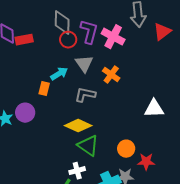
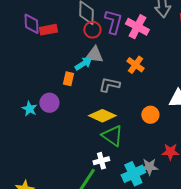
gray triangle: (84, 64) -> (94, 55), moved, turned -48
orange circle: (126, 149) -> (150, 115), moved

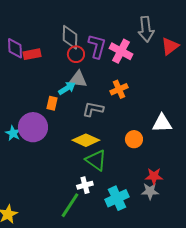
orange cross: (135, 65) -> (119, 89), turned 30
purple circle: (49, 103) -> (33, 127), size x1.5
gray star: (149, 167) -> (150, 191), moved

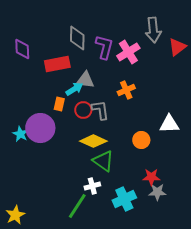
pink cross: (121, 51) -> (128, 52), turned 30
red rectangle: (32, 54) -> (57, 64), moved, size x1.4
red circle: (76, 54) -> (83, 110), moved
gray L-shape: (93, 109) -> (100, 110), turned 70
red star: (154, 176) -> (151, 177), moved

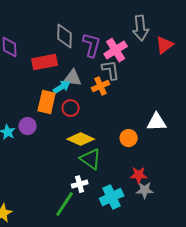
orange cross: (126, 90) -> (101, 86), moved
orange rectangle: (59, 104) -> (47, 102), size x1.6
gray L-shape: (100, 110) -> (111, 70), moved
purple circle: (40, 128) -> (28, 126), size x0.6

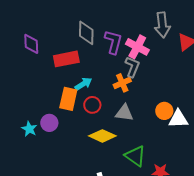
pink cross: (116, 50) -> (137, 47), turned -30
gray L-shape: (111, 70) -> (132, 67), turned 30
gray triangle: (73, 78) -> (124, 113), moved
orange circle: (129, 138) -> (164, 111), moved
green triangle: (91, 159) -> (135, 156), moved

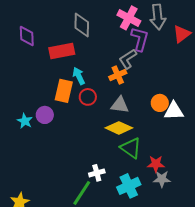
purple L-shape: (113, 42) -> (140, 39), moved
pink cross: (137, 47) -> (129, 18), moved
gray L-shape: (132, 67) -> (128, 59), turned -145
cyan arrow: (83, 84) -> (79, 76), turned -84
yellow diamond: (102, 136) -> (119, 128), moved

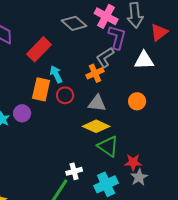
gray diamond: (82, 25) -> (74, 23), moved, turned -50
red rectangle: (62, 51) -> (39, 49), turned -35
white triangle: (174, 111) -> (144, 60), moved
gray star: (162, 179) -> (139, 177), turned -30

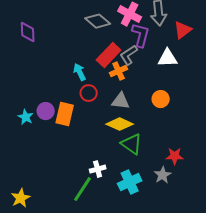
red rectangle: (39, 49) -> (109, 55), moved
orange rectangle: (41, 89) -> (65, 114), moved
red star: (133, 162) -> (175, 156), moved

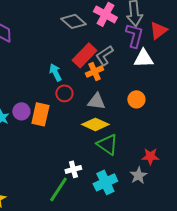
purple L-shape: (141, 35) -> (134, 35), moved

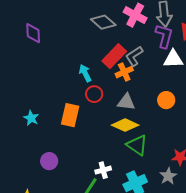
purple circle: (21, 111) -> (49, 161), moved

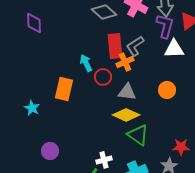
red rectangle: (114, 56) -> (115, 46), turned -50
red circle: (94, 94) -> (103, 77), moved
orange rectangle: (70, 115) -> (64, 89), moved

